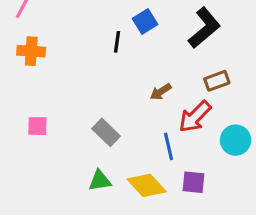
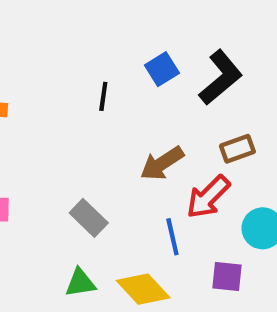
blue square: (145, 22) -> (162, 69), moved
brown arrow: (161, 92) -> (162, 163), size x1.5
purple square: (193, 182) -> (227, 277), moved

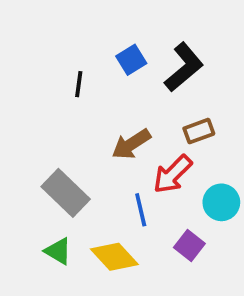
gray rectangle: (89, 218) -> (66, 193), size x1.4
purple square: (227, 277) -> (189, 245), turned 32
green triangle: (80, 283) -> (58, 251), turned 40

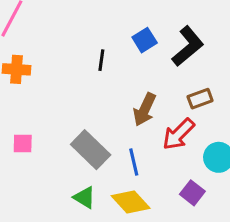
brown arrow: (131, 144) -> (145, 109), turned -32
blue line: (141, 210) -> (134, 162), moved

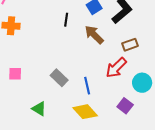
brown arrow: (145, 109) -> (94, 35), moved, turned 110
gray rectangle: (91, 150) -> (59, 78), size x0.7
green triangle: (84, 197) -> (39, 109), moved

